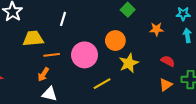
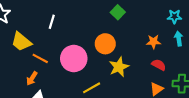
orange star: (156, 29) -> (153, 42), moved
yellow trapezoid: (33, 38) -> (21, 42), turned -135
orange line: (52, 55) -> (40, 58), turned 35

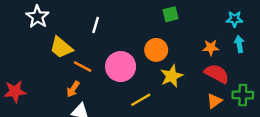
green square: (118, 12) -> (170, 14), turned 32
red semicircle: (159, 65) -> (217, 74), size x1.5

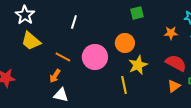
yellow trapezoid: (61, 48) -> (31, 41), moved
orange star: (211, 48) -> (171, 33), moved
yellow line: (141, 100) -> (124, 85), moved, turned -72

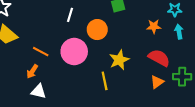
white line: (74, 22) -> (70, 15), moved
orange circle: (125, 43) -> (97, 30), moved

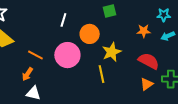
cyan arrow: (179, 32) -> (168, 36), turned -104
yellow star: (119, 60) -> (112, 52), moved
yellow line: (105, 81) -> (102, 74), moved

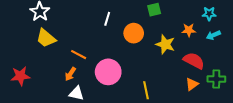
yellow star: (112, 52) -> (165, 44), moved, turned -30
pink circle: (67, 55) -> (108, 72), moved
yellow line: (102, 74) -> (146, 90), moved

